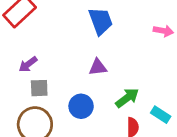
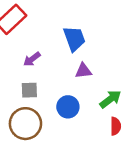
blue trapezoid: (101, 21) -> (74, 39), moved
purple arrow: (28, 64) -> (32, 59), moved

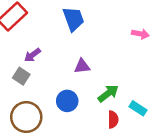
blue trapezoid: (74, 39) -> (73, 19), moved
gray square: (29, 90) -> (21, 76), moved, turned 35

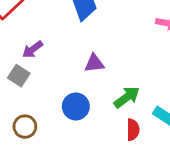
brown circle: (26, 117) -> (25, 127), size x0.6

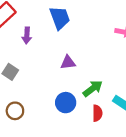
purple arrow: (33, 49) -> (27, 35), moved, turned -49
blue circle: (76, 106) -> (66, 103), moved

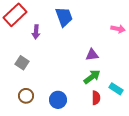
purple triangle: (68, 63) -> (92, 55), moved
blue circle: (66, 103) -> (58, 100), moved

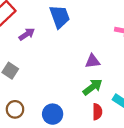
purple arrow: (36, 32) -> (27, 34), turned -128

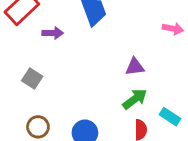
purple arrow: (27, 34) -> (53, 33), turned 35

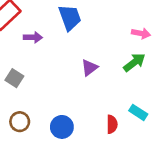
purple triangle: (135, 67) -> (90, 68), moved, turned -30
green arrow: (135, 99) -> (134, 62), moved

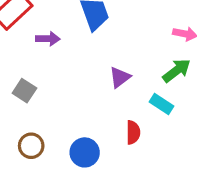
cyan rectangle: (138, 112) -> (162, 104), moved
red semicircle: (112, 124) -> (133, 132), moved

